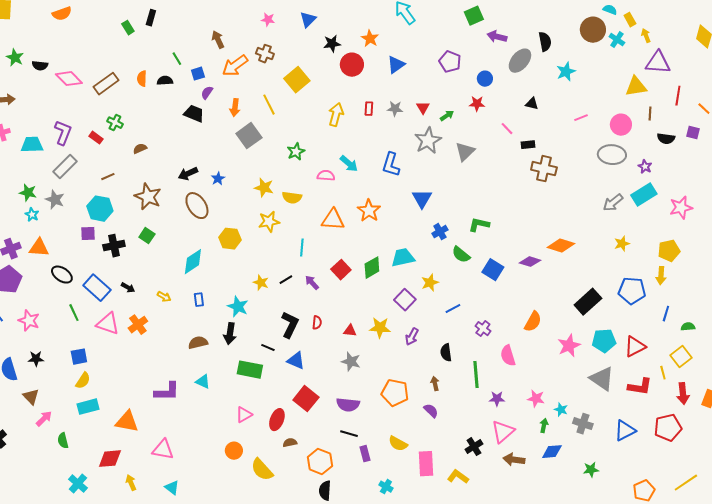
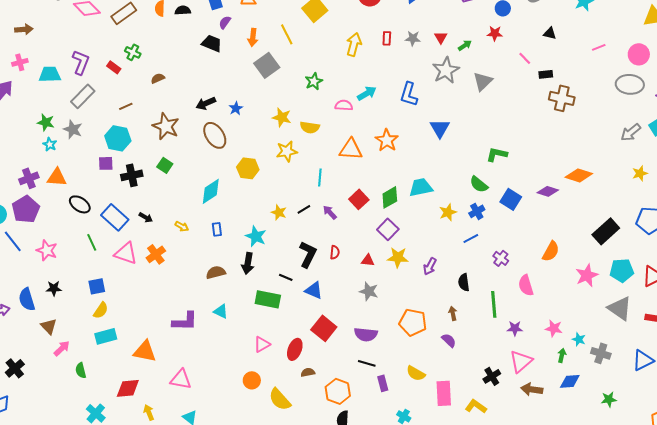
cyan arrow: (349, 164) -> (367, 93), turned -72
blue cross: (440, 232) -> (477, 211), moved
purple square: (405, 300) -> (388, 229), moved

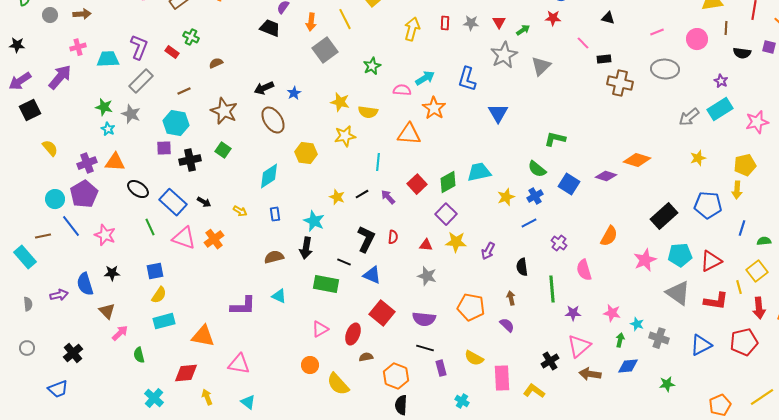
gray ellipse: (630, 84) -> (665, 69), moved
orange star: (387, 140) -> (434, 108), moved

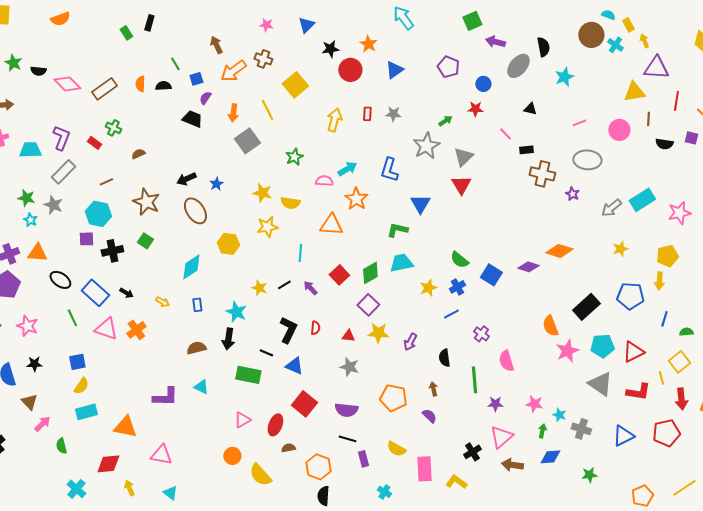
red triangle: (499, 22) -> (461, 185), moved, size x1.5
purple star: (721, 81) -> (572, 194), moved
green L-shape: (555, 139) -> (397, 230), moved
orange semicircle: (609, 236) -> (550, 326), moved, turned 130

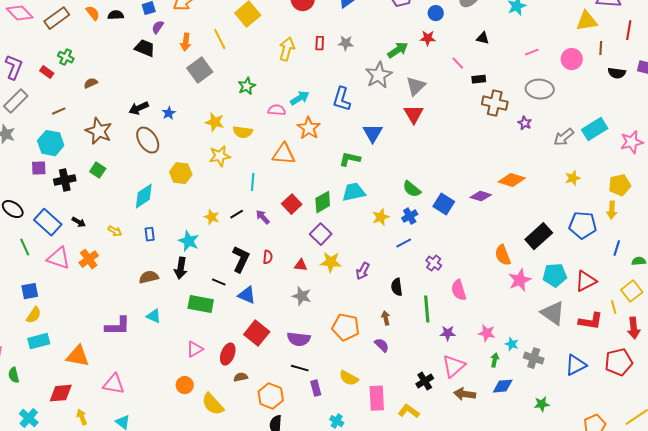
orange semicircle: (140, 84) -> (93, 13), turned 140
green arrow: (445, 121) -> (398, 50), size x1.5

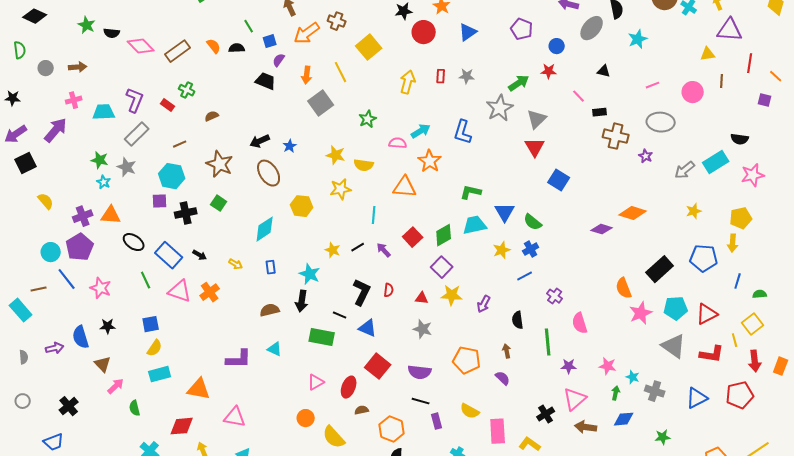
yellow triangle: (587, 21) -> (708, 54), size x0.7
black semicircle: (617, 73) -> (740, 139), moved
blue triangle: (373, 133) -> (505, 212), moved
blue square: (444, 204) -> (559, 180), moved

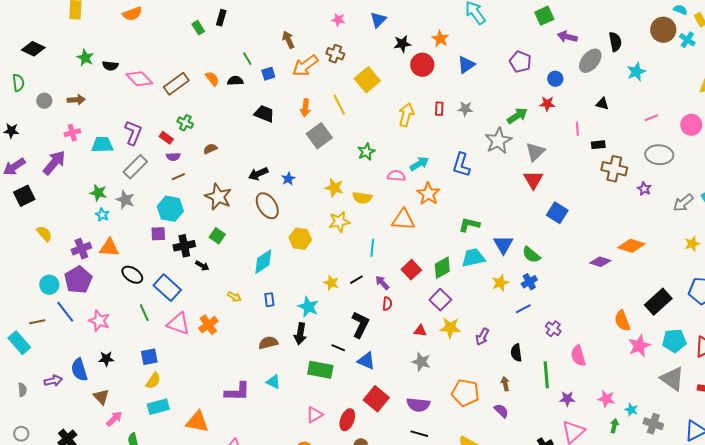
purple semicircle: (279, 60) -> (173, 157), moved, turned -128
pink line: (579, 96) -> (577, 129), turned 40
black arrow: (200, 255) -> (202, 266), moved
red semicircle: (389, 290) -> (387, 304), moved

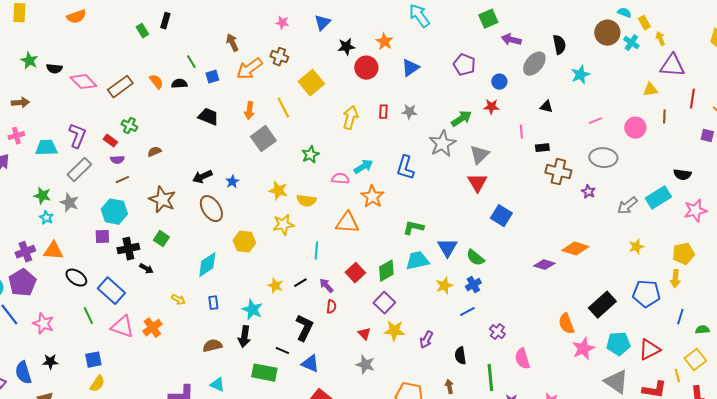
red triangle: (420, 331) -> (364, 334), turned 40

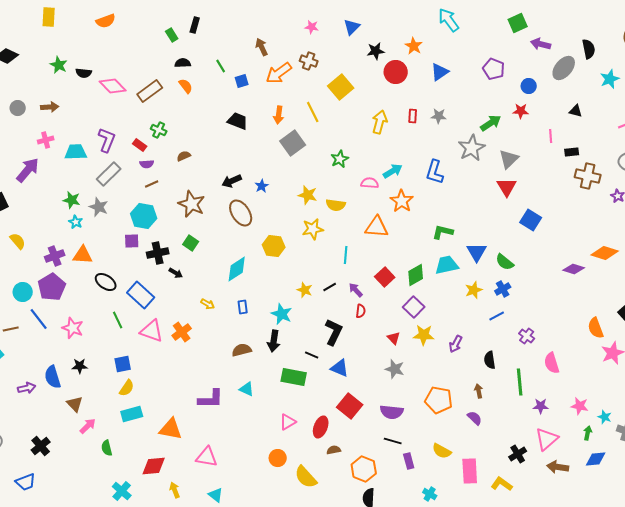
black semicircle: (179, 84) -> (183, 63), moved

